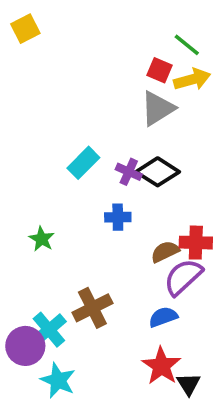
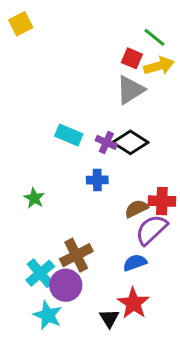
cyan rectangle: (83, 163) -> (69, 135), turned 68
purple circle: (25, 346) -> (66, 285), moved
black triangle: (189, 384) -> (109, 318), moved

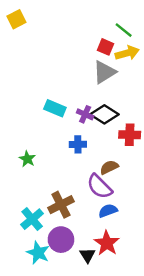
red cross: (162, 201) -> (130, 135), moved
purple semicircle: (151, 230) -> (100, 187), moved, turned -92
purple circle: (66, 285) -> (61, 240), moved

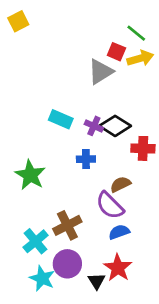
gray triangle: (104, 72) -> (101, 72), moved
green star: (27, 159) -> (30, 175), size x1.6

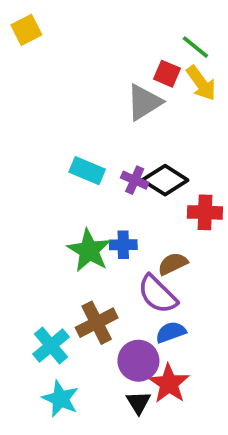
yellow arrow: (140, 58) -> (201, 83), turned 70
blue cross: (86, 159) -> (123, 245), moved
green star: (30, 175) -> (89, 250), moved
purple circle: (67, 264) -> (138, 361), moved

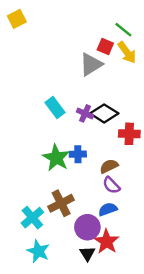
cyan rectangle: (87, 171) -> (55, 107), turned 30
purple semicircle: (157, 294) -> (111, 185), moved, size x0.7

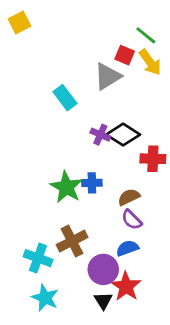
cyan rectangle: (55, 107) -> (65, 98), moved
cyan cross: (32, 218) -> (38, 258), turned -30

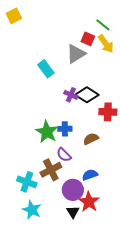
purple semicircle: (132, 220) -> (64, 155), moved

